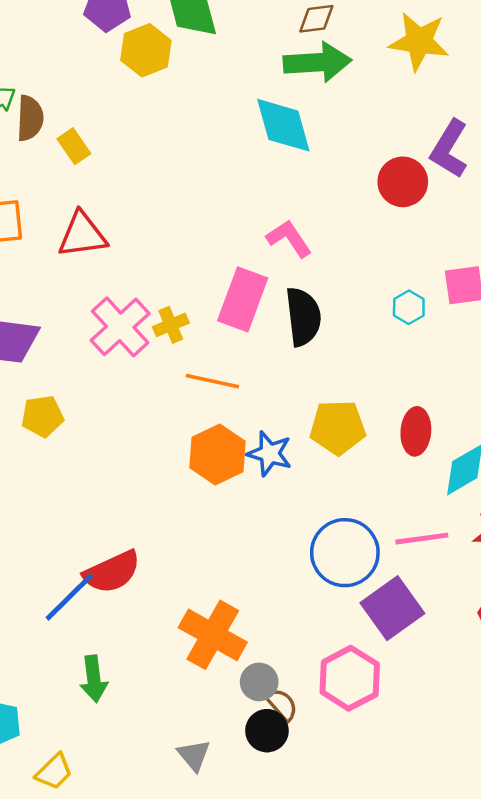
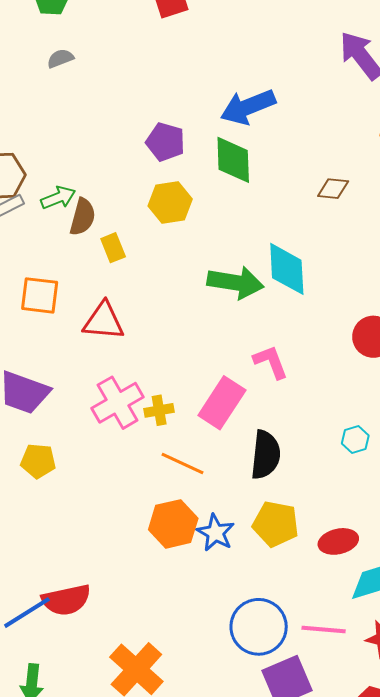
yellow hexagon: (146, 50) -> (170, 202), moved
green arrow: (317, 62) -> (235, 282), moved
black semicircle: (303, 317) -> (266, 455), moved
red ellipse: (416, 431) -> (338, 541), turned 60

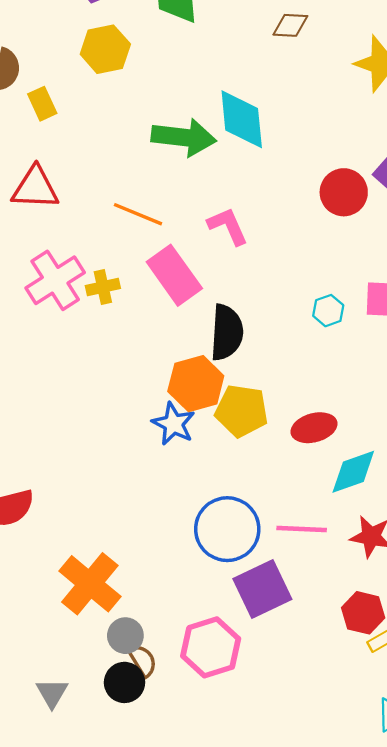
pink rectangle: (222, 403) -> (174, 275), turned -66
orange line: (183, 464) -> (138, 214), moved
orange hexagon: (173, 524) -> (196, 384), moved

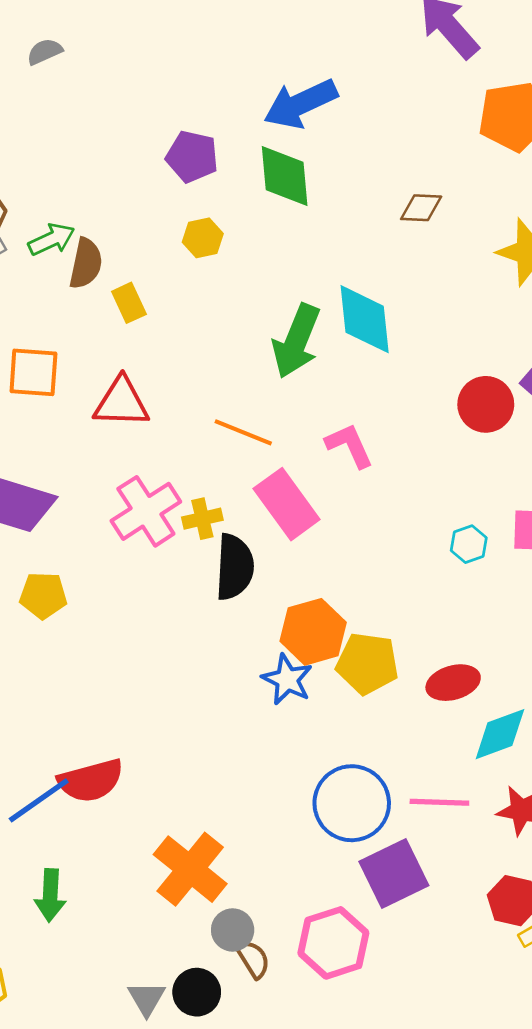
yellow hexagon: (105, 49) -> (203, 238), size x0.7
green arrow: (184, 137) -> (296, 341), turned 106
black semicircle: (227, 332) -> (234, 567), moved
black circle: (124, 682) -> (197, 992), moved

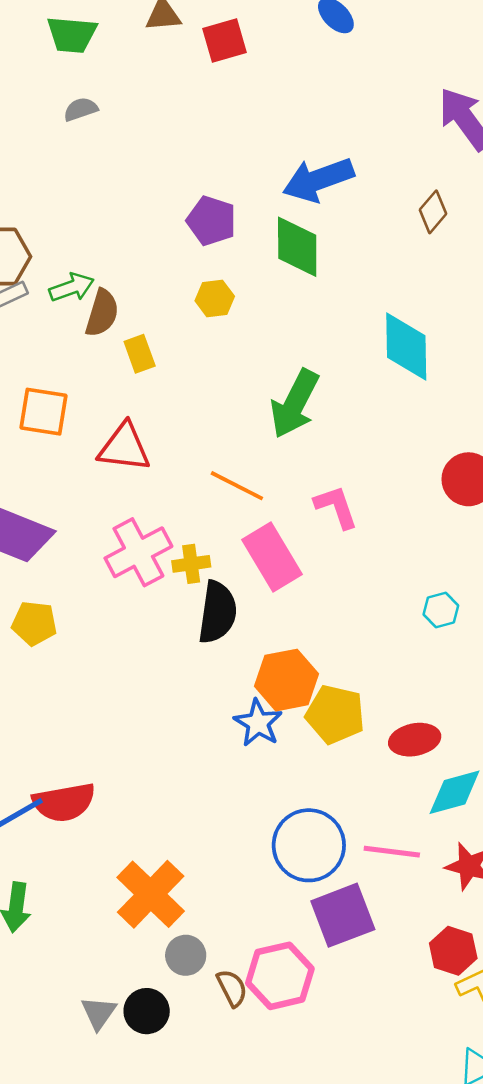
brown diamond: (421, 208) -> (433, 212), moved, turned -57
cyan diamond: (365, 319) -> (406, 347), moved
brown semicircle: (253, 959) -> (232, 988), moved

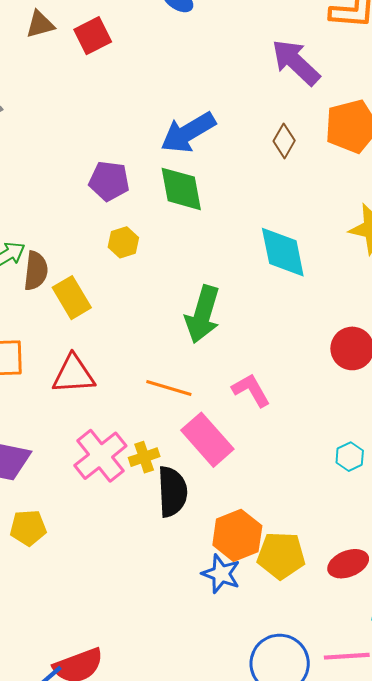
yellow rectangle: (140, 354) -> (72, 298), size x1.4

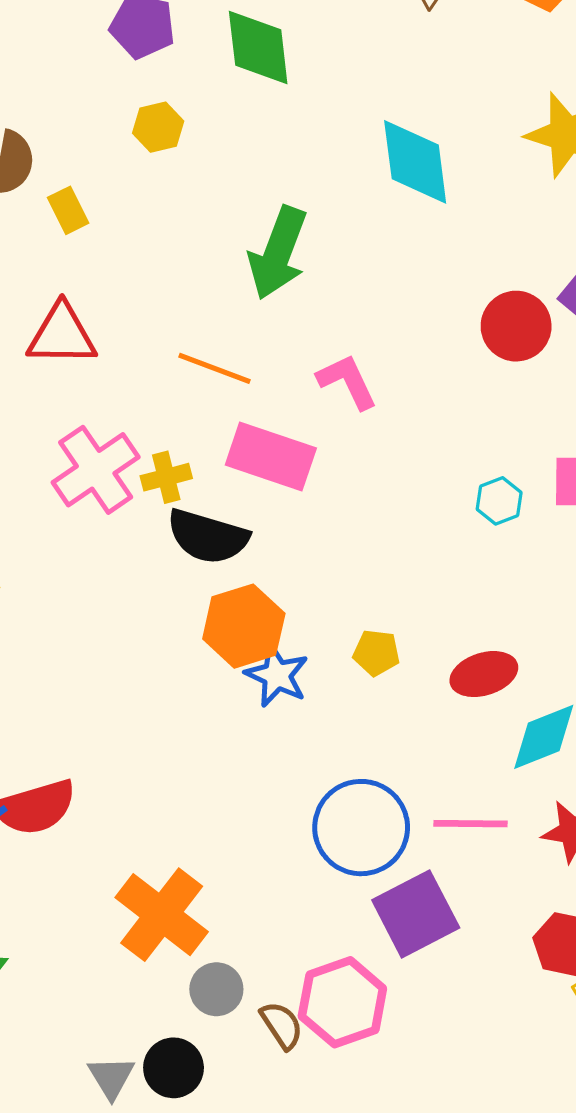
yellow rectangle: (72, 298) -> (68, 210), size x0.7
pink rectangle: (207, 440) -> (271, 456), turned -34
black semicircle: (172, 492) -> (208, 537), turned 105
orange hexagon: (237, 535) -> (244, 626), moved
yellow pentagon: (281, 555) -> (376, 653), size x0.6

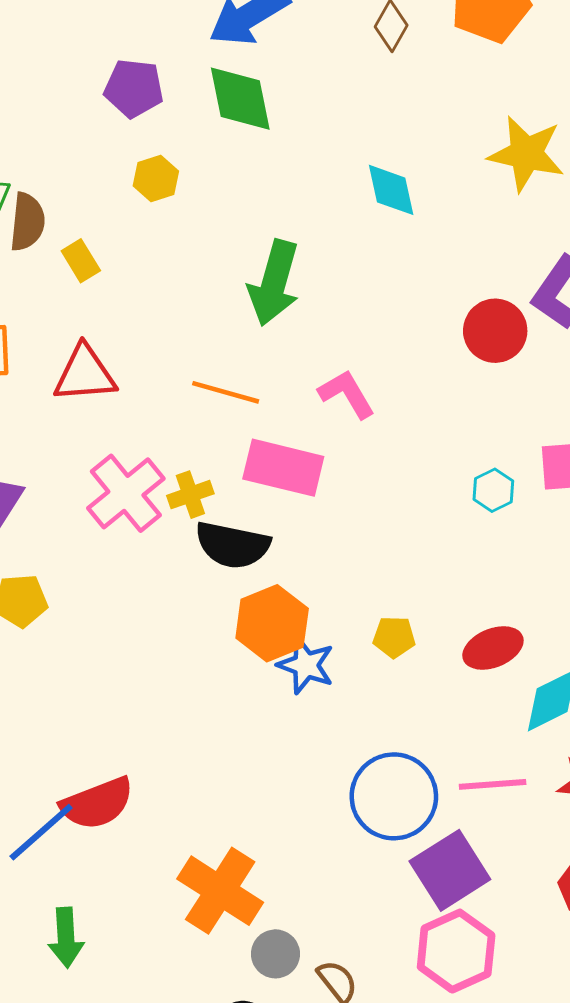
cyan diamond: (415, 162) -> (391, 190), size x0.7
pink hexagon: (342, 1002) -> (456, 951), moved

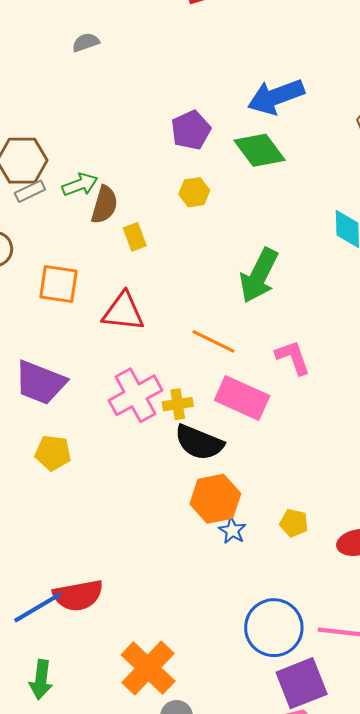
purple pentagon: (134, 88) -> (191, 130), turned 30
green diamond: (240, 99) -> (260, 150), turned -36
blue star: (306, 665) -> (232, 531), size x0.7

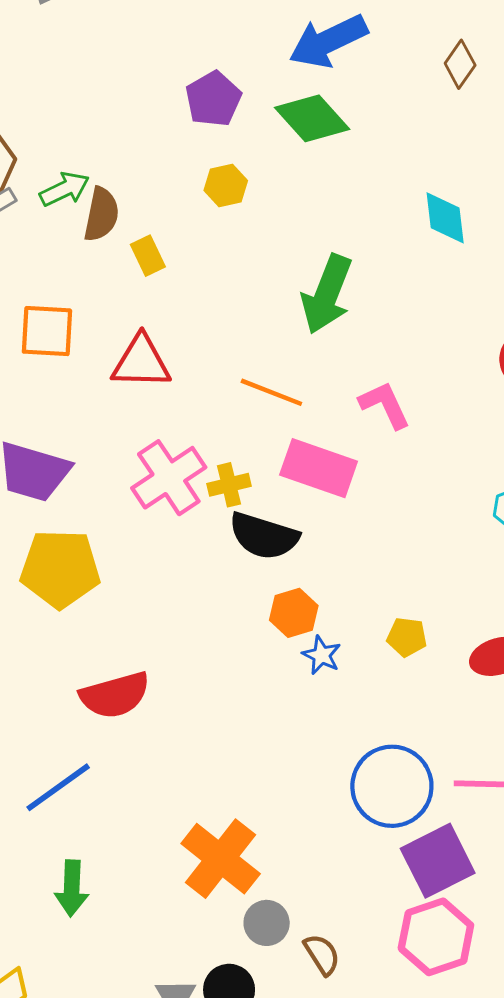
yellow pentagon: (53, 453) -> (60, 569), size x1.6
orange hexagon: (215, 499) -> (294, 613), size x0.7
red semicircle: (78, 595) -> (115, 695), moved

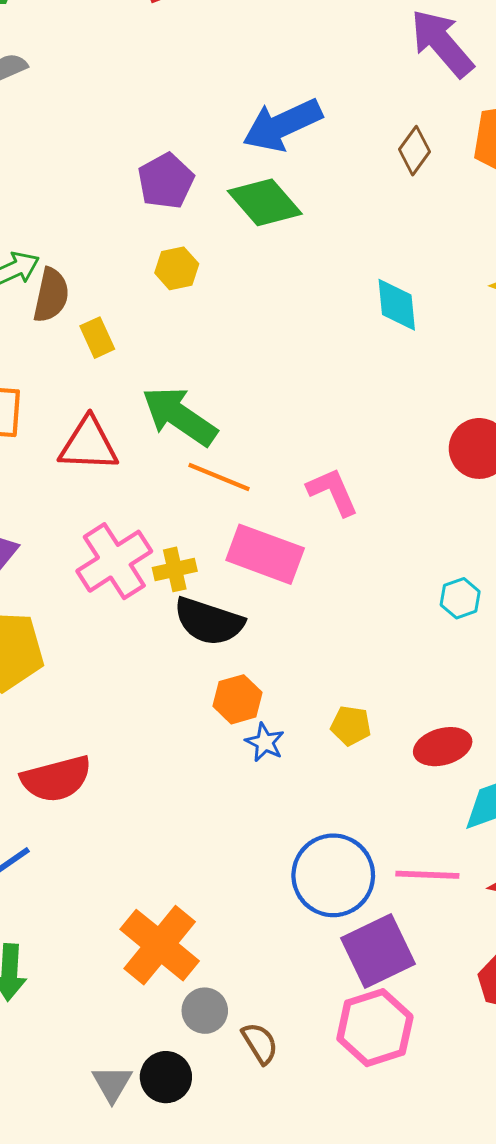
green arrow: (327, 294) -> (179, 416), moved, turned 102

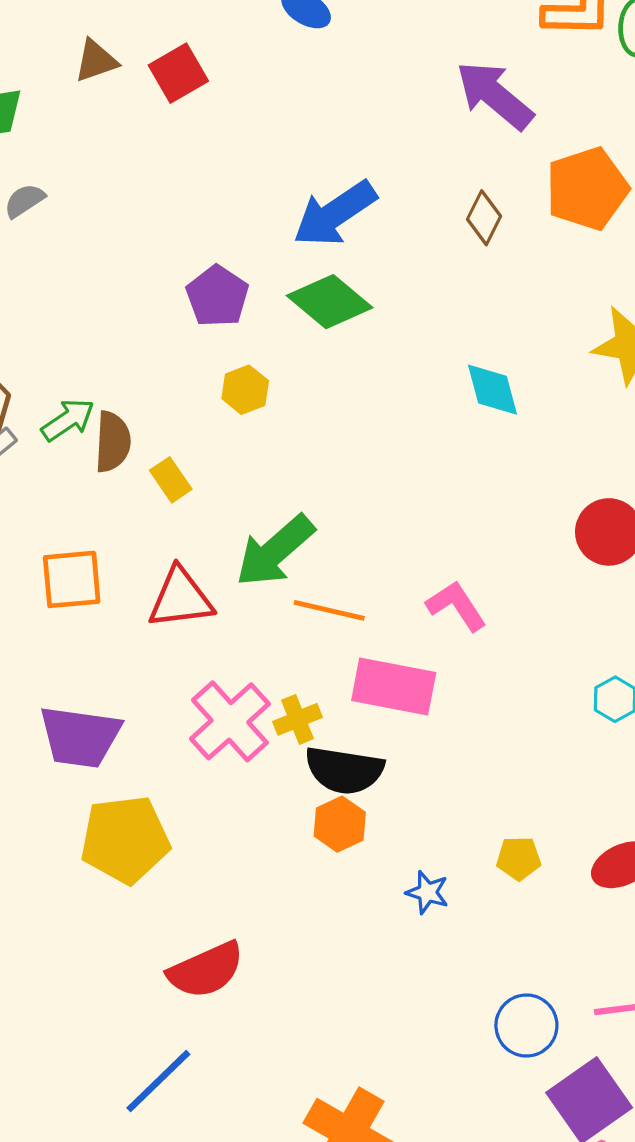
green arrow: (179, 416) -> (275, 551), turned -66
orange hexagon: (238, 699) -> (340, 824), moved
blue circle: (333, 875) -> (526, 1025), size x0.7

